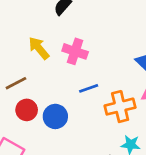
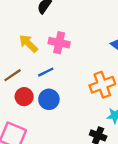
blue line: (89, 88) -> (46, 72), moved

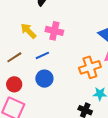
red circle: (24, 97) -> (14, 84), moved

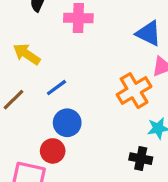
pink cross: (54, 31) -> (78, 18), moved
red circle: (14, 84) -> (53, 151), moved

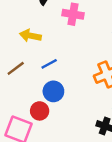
yellow arrow: (27, 54) -> (30, 36), turned -30

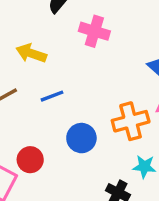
blue circle: (53, 91) -> (81, 138), moved

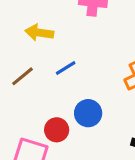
blue circle: (81, 138) -> (88, 113), moved

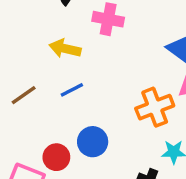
yellow arrow: (39, 33) -> (65, 49), moved

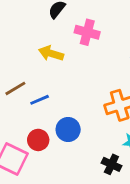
blue line: (72, 90) -> (40, 100), moved

